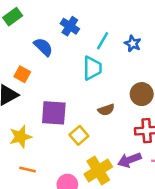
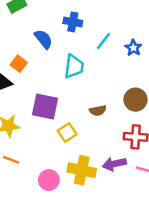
blue cross: (70, 26) -> (73, 22), turned -30
cyan trapezoid: (92, 68) -> (74, 66), moved
yellow cross: (98, 170) -> (82, 170), turned 36

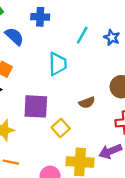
blue cross: (73, 22) -> (40, 17), moved
blue semicircle: (43, 39) -> (14, 36), moved

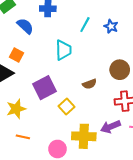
purple square: (36, 106) -> (44, 88), turned -30

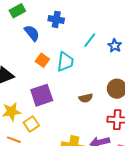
orange square: (17, 55) -> (42, 60), moved
yellow square: (67, 106) -> (31, 124), moved

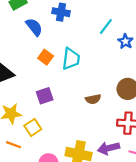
cyan line: (90, 40) -> (106, 27), moved
purple square: (42, 95) -> (45, 96), size x0.7

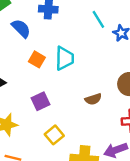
cyan line: (106, 27) -> (98, 19), turned -63
yellow square: (33, 127) -> (54, 135), moved

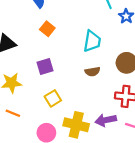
cyan trapezoid: (64, 58) -> (92, 41), moved

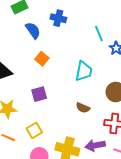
brown semicircle: (92, 72) -> (83, 108), moved, turned 32
yellow square: (53, 98) -> (34, 130), moved

